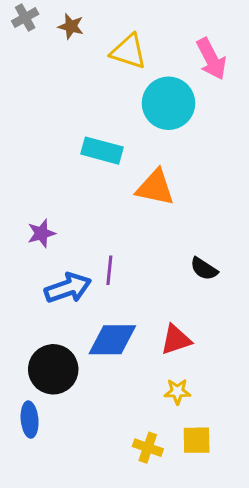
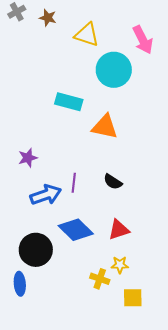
black semicircle: (204, 269) -> (113, 182), moved
blue diamond: (112, 340) -> (76, 230), turned 44
yellow cross: (148, 448) -> (100, 279), moved

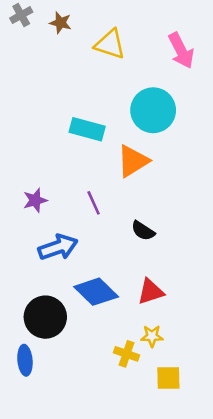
cyan circle: (114, 70) -> (153, 110), moved
orange triangle: (105, 127) -> (133, 161), turned -44
purple line: (74, 183) -> (94, 203), moved, turned -30

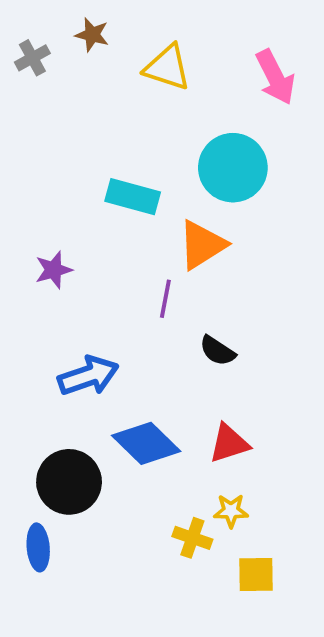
gray cross: (21, 15) -> (32, 58), moved
purple star: (35, 200) -> (54, 270), moved
purple line: (94, 203) -> (165, 299), moved, turned 35

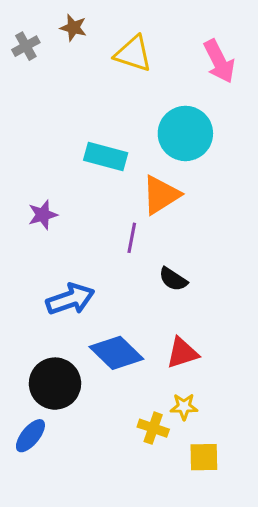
blue ellipse: (38, 547) -> (30, 436), turned 44

